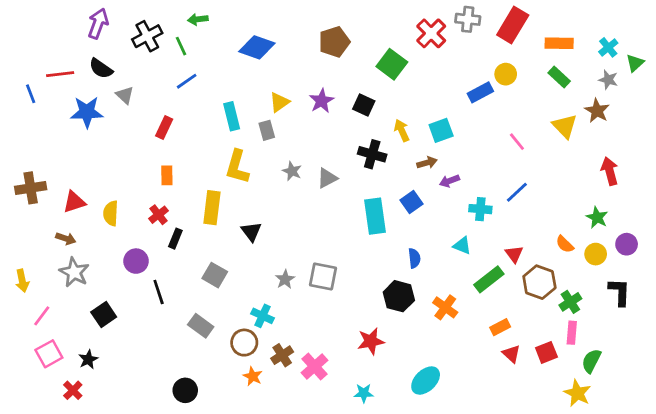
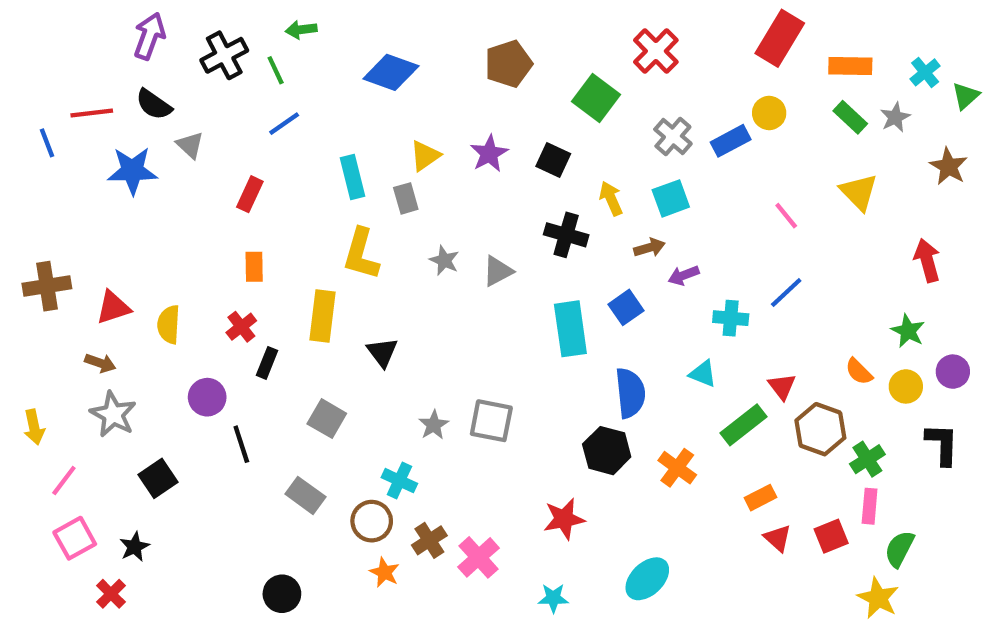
gray cross: (468, 19) -> (673, 137), moved, turned 35
gray star: (608, 80) -> (895, 117), moved, turned 30
brown star: (597, 111) -> (949, 166), moved
blue semicircle: (414, 258) -> (630, 393), size x1.6

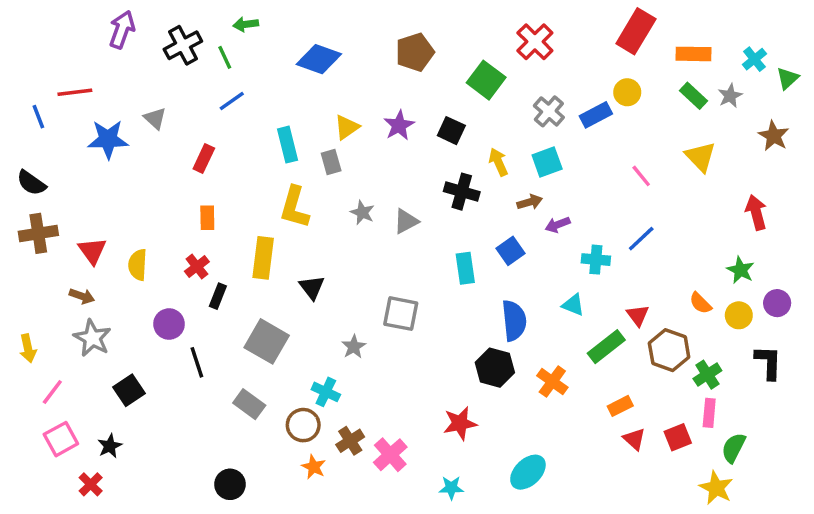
black semicircle: (154, 104) -> (31, 183), moved
red triangle: (113, 307) -> (92, 251), turned -48
cyan rectangle: (570, 329) -> (465, 268), size x0.7
gray square: (327, 419) -> (267, 341), size x1.4
gray square: (491, 421) -> (401, 314), moved

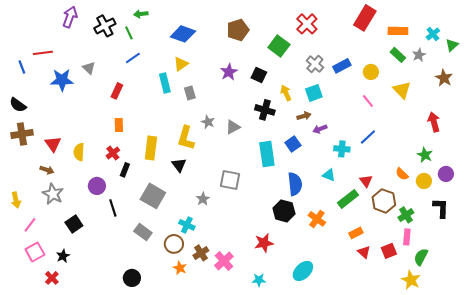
yellow circle: (627, 92) -> (371, 72), moved
yellow triangle: (347, 127) -> (181, 64), moved
yellow L-shape: (294, 207) -> (186, 138), moved
cyan rectangle: (465, 268) -> (267, 154), size x1.4

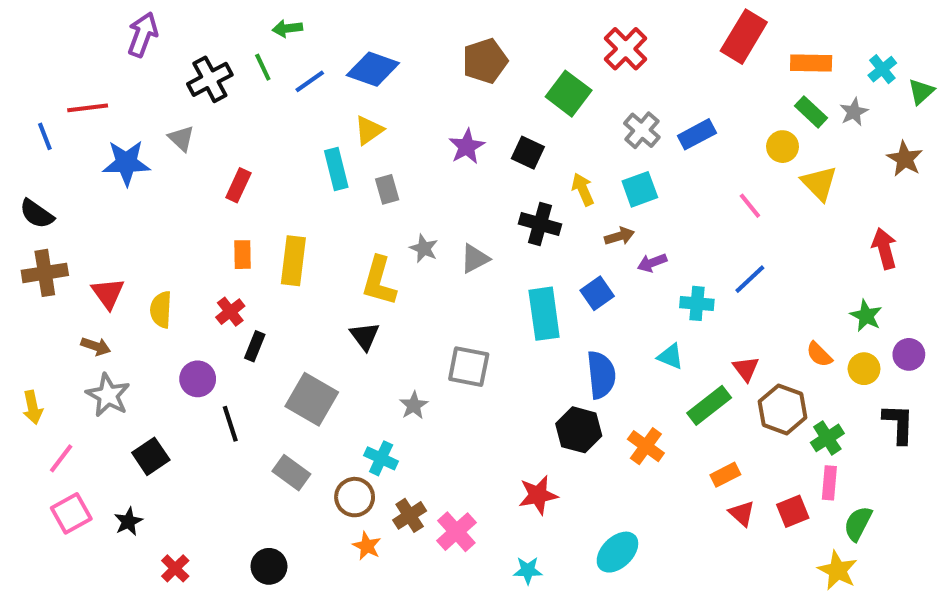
black cross: (105, 26) -> (210, 79), moved
blue line: (133, 58) -> (310, 81), moved
yellow circle: (371, 72) -> (783, 147), moved
yellow rectangle: (151, 148) -> (293, 261), moved
red cross: (52, 278) -> (175, 568), moved

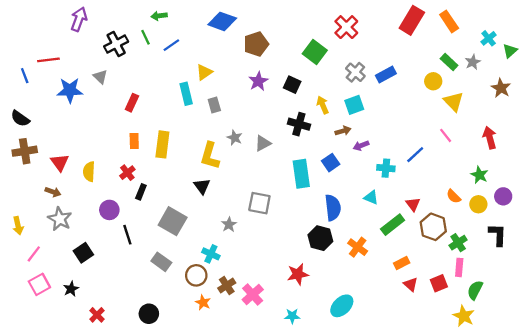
brown pentagon: (485, 61) -> (256, 44), moved
orange rectangle: (811, 63) -> (449, 21), moved, turned 55
blue diamond: (373, 69) -> (222, 21), moved
pink line: (750, 206) -> (446, 135), moved

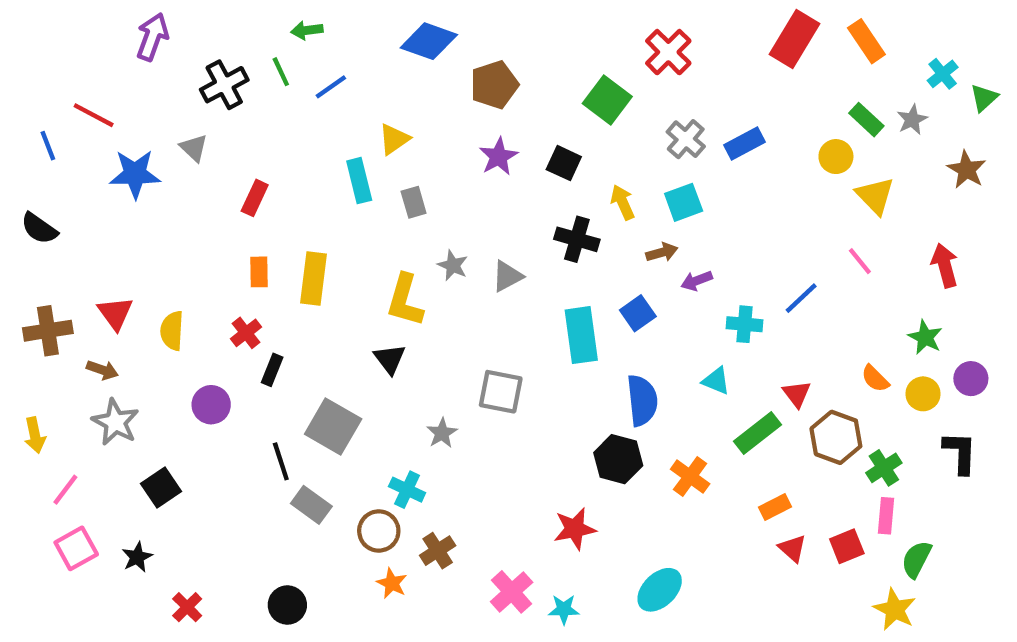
red line: (48, 60) -> (94, 115), turned 35
brown cross: (25, 151) -> (48, 331), moved
black line: (127, 235) -> (281, 461), moved
pink cross: (253, 295) -> (512, 592), moved

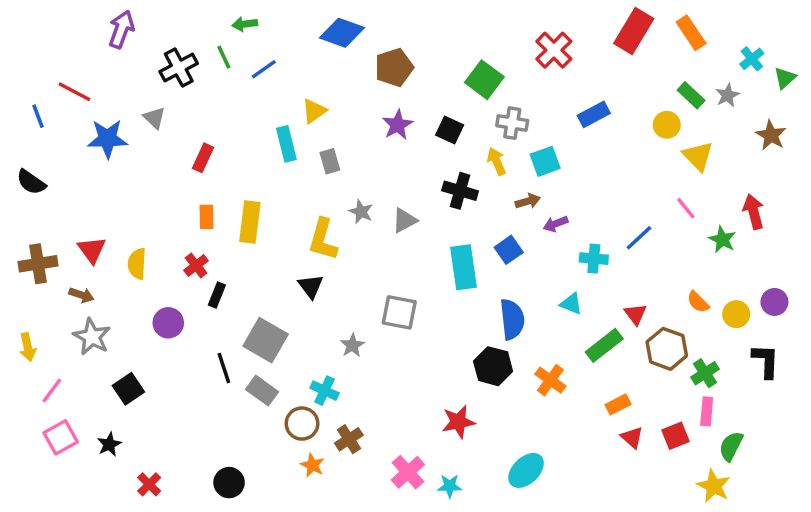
red cross: (668, 52) -> (554, 50), moved
gray cross: (686, 139) -> (512, 123), moved, turned -32
green star: (925, 337) -> (722, 239), moved
gray rectangle: (311, 505) -> (262, 391), moved

